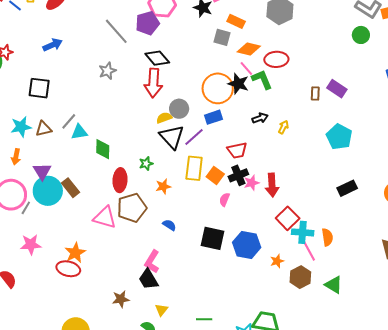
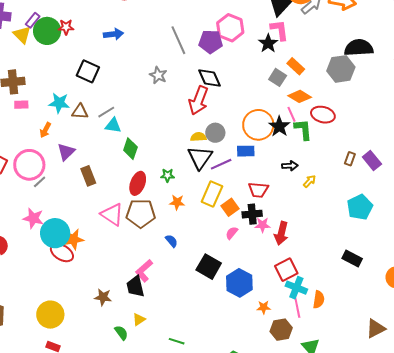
gray star: (107, 71) -> (158, 75), turned 30
black rectangle: (347, 188) -> (352, 259), turned 36
cyan circle: (48, 191) -> (55, 233), moved

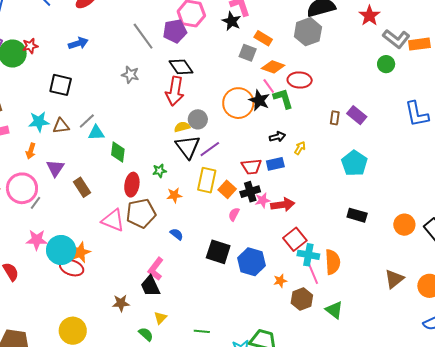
blue rectangle: (246, 151) -> (275, 164), moved
red arrow: (281, 233) -> (283, 205), turned -100
orange semicircle: (319, 300) -> (333, 262), size x1.4

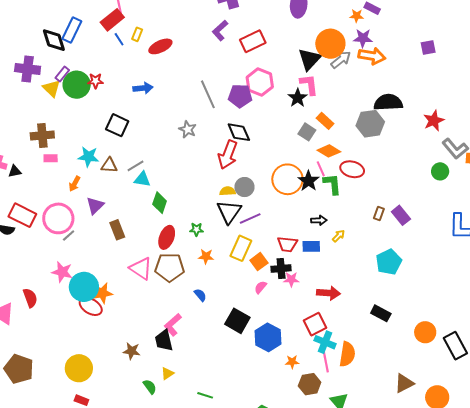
red arrow: (283, 205) -> (329, 293), moved

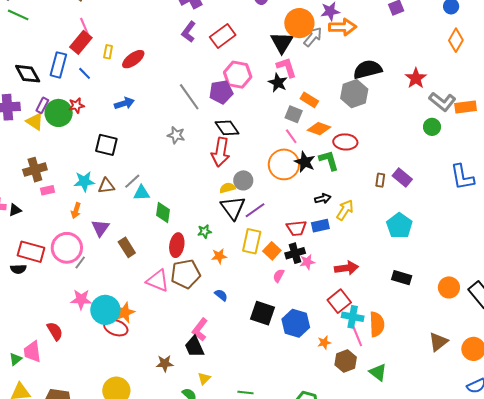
blue rectangle: (72, 30) -> (58, 65), moved
blue line: (119, 39) -> (85, 73), moved
pink line: (321, 169) -> (291, 136), moved
yellow arrow: (338, 236) -> (345, 210), size x1.5

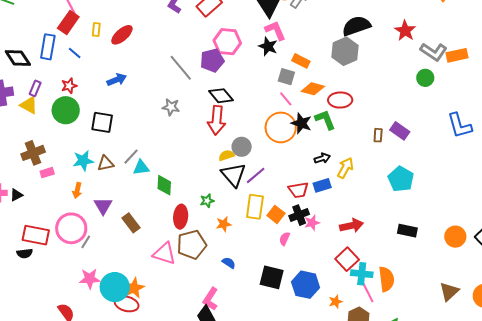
green circle: (59, 113) -> (66, 110), moved

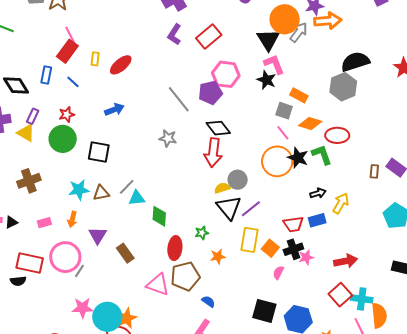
blue rectangle: (48, 47) -> (46, 75), size x0.7
pink rectangle: (47, 173) -> (44, 223), moved
blue semicircle: (229, 263) -> (208, 301), moved
cyan cross: (362, 274) -> (362, 299), moved

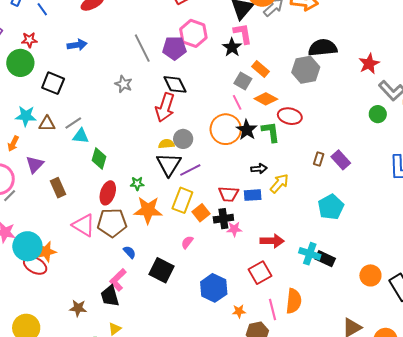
orange star: (218, 257) -> (148, 210), size x1.8
pink semicircle: (278, 273) -> (187, 242), moved
cyan cross: (362, 299) -> (310, 254), moved
black square: (264, 311) -> (161, 270), moved

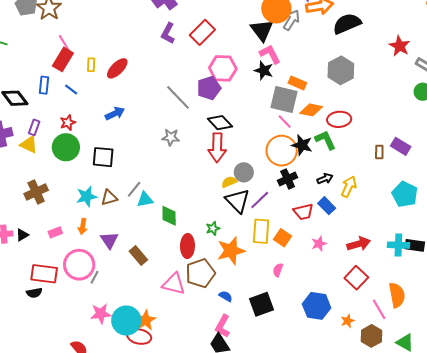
black semicircle: (323, 48) -> (347, 24), moved
gray square: (243, 81) -> (284, 99), size x1.6
blue rectangle: (253, 195) -> (327, 206), turned 66
black cross: (223, 219) -> (288, 179), moved
black square: (161, 270) -> (261, 304), turned -30

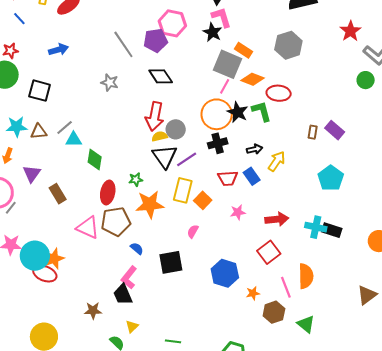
pink line: (285, 122) -> (225, 86), turned 63
red arrow: (217, 148) -> (155, 116), moved

